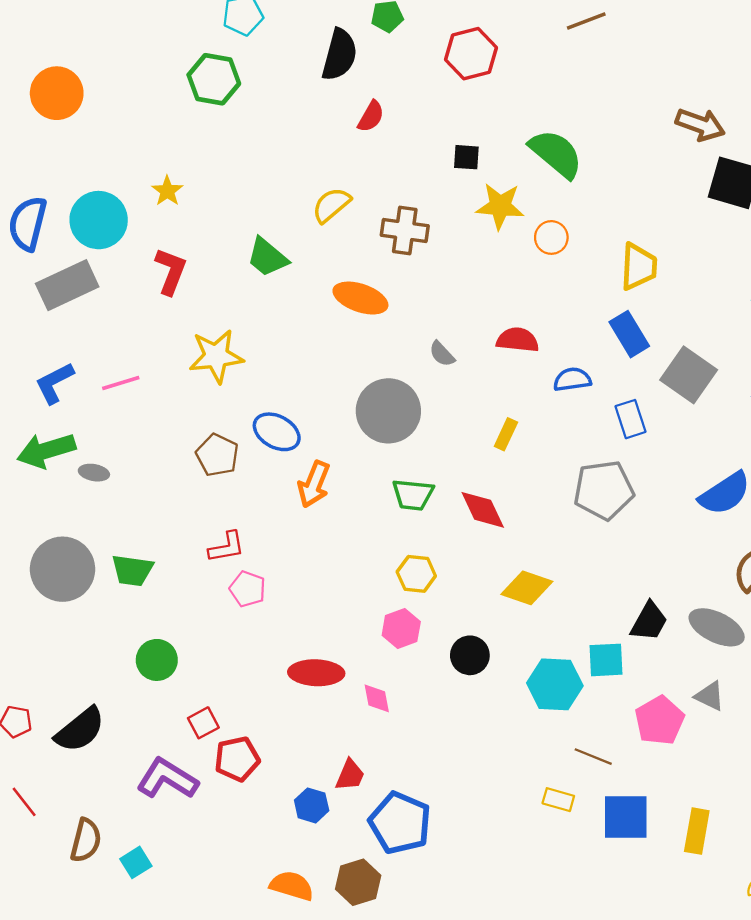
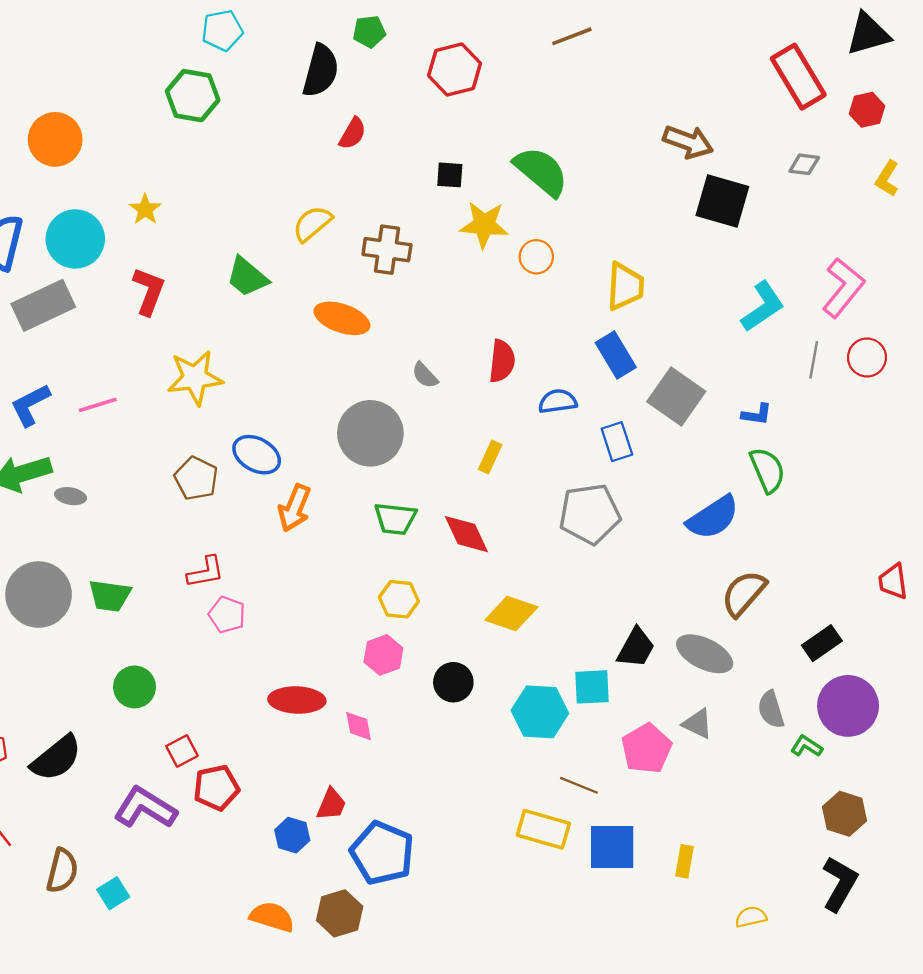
orange circle: (57, 93) -> (55, 139), moved
red semicircle: (518, 340) -> (502, 361), turned 90
yellow rectangle: (558, 800) -> (543, 829), size x1.6
yellow rectangle: (697, 831) -> (684, 861), size x0.7

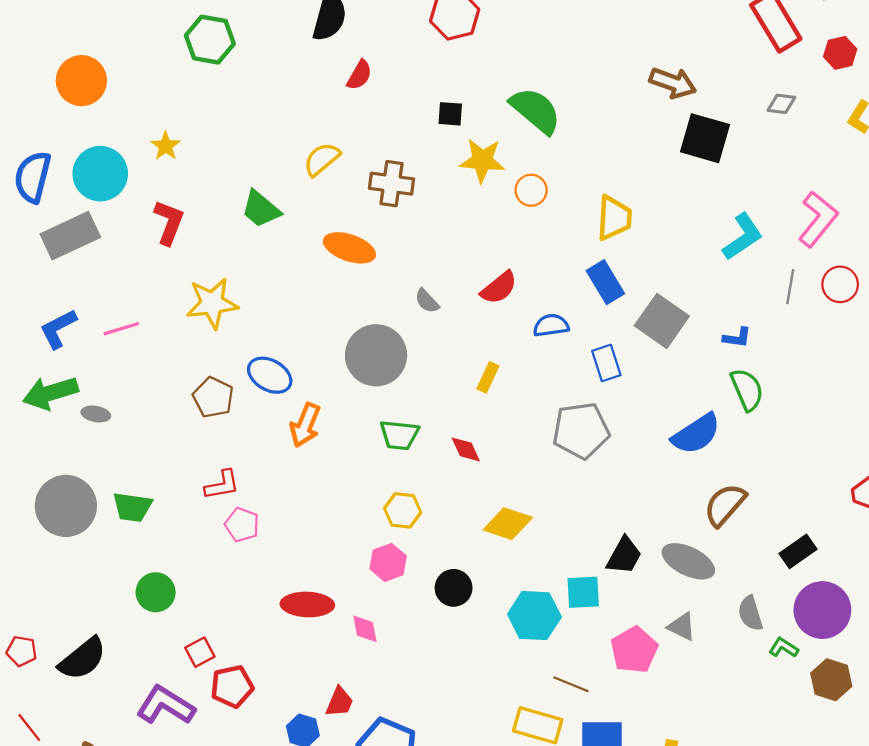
red semicircle: (502, 361) -> (499, 288), turned 45
red diamond: (466, 534) -> (466, 449), size x0.7
brown hexagon: (844, 814) -> (831, 680), moved

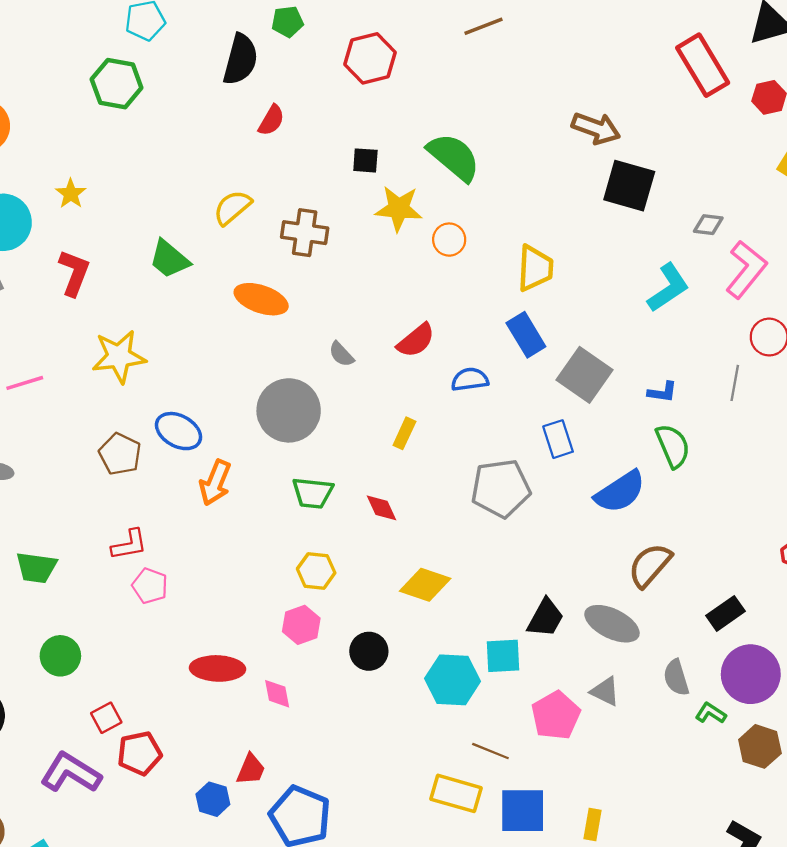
gray diamond: (781, 104) -> (708, 225), moved
gray line: (790, 287) -> (735, 383), moved
blue rectangle: (606, 363) -> (558, 439), moved

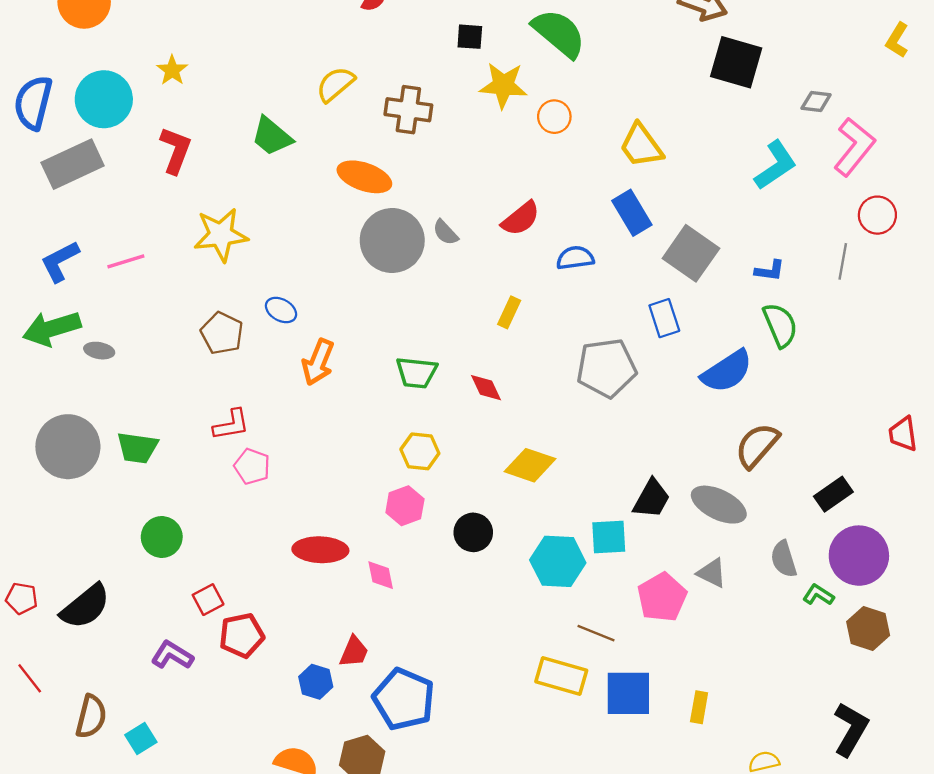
yellow trapezoid: (535, 268) -> (641, 146), turned 141
gray circle: (289, 410) -> (392, 241), moved
blue ellipse: (179, 431) -> (281, 310), size x0.7
purple L-shape: (71, 773) -> (172, 655), size x0.7

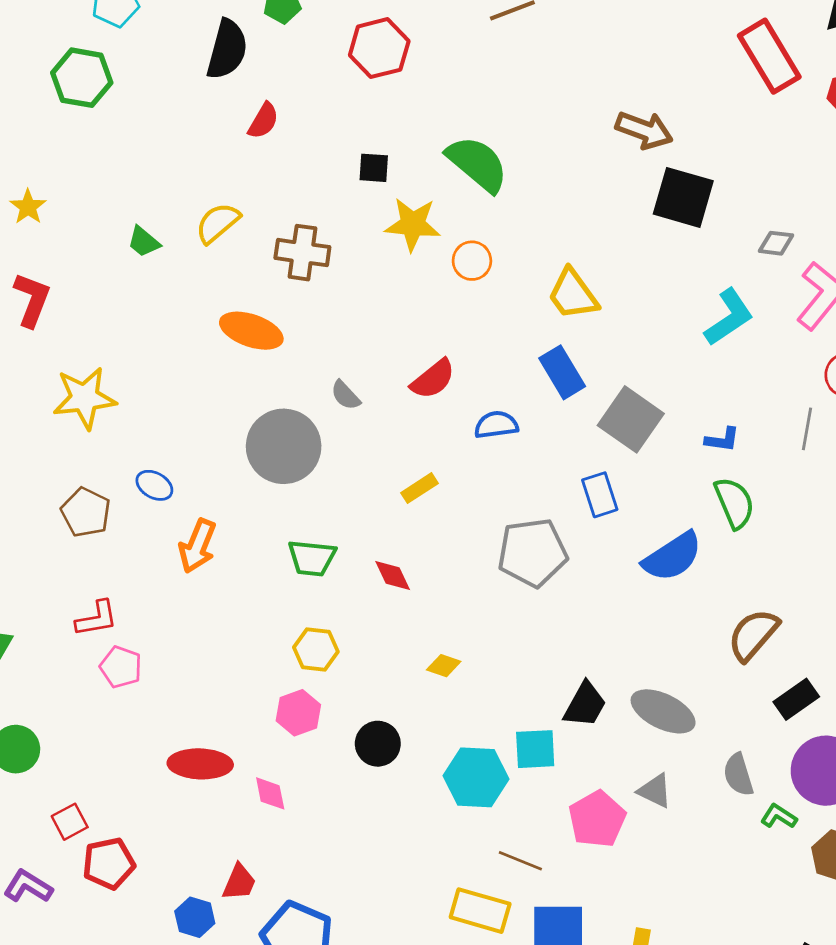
green trapezoid: (272, 136) -> (144, 242), moved, size x0.7
gray circle: (392, 241) -> (284, 446), moved
yellow rectangle: (509, 312) -> (419, 488), turned 32
brown semicircle: (757, 446) -> (753, 635), moved
yellow diamond: (530, 465) -> (444, 666), size x0.6

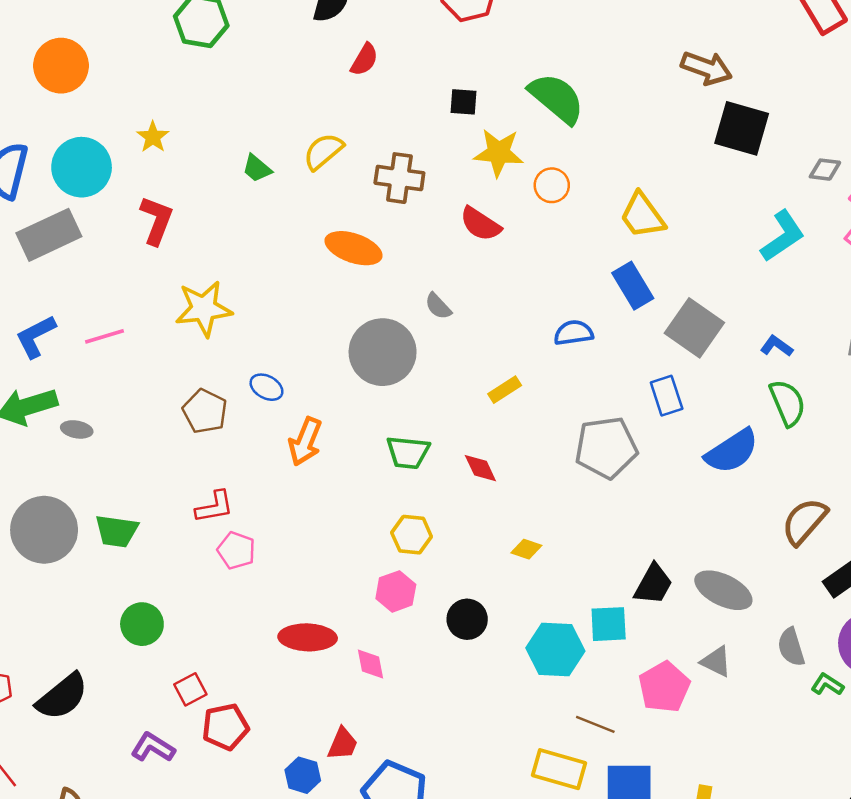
red semicircle: (433, 379) -> (480, 224), moved, turned 72
blue L-shape: (722, 440) -> (777, 346), turned -152

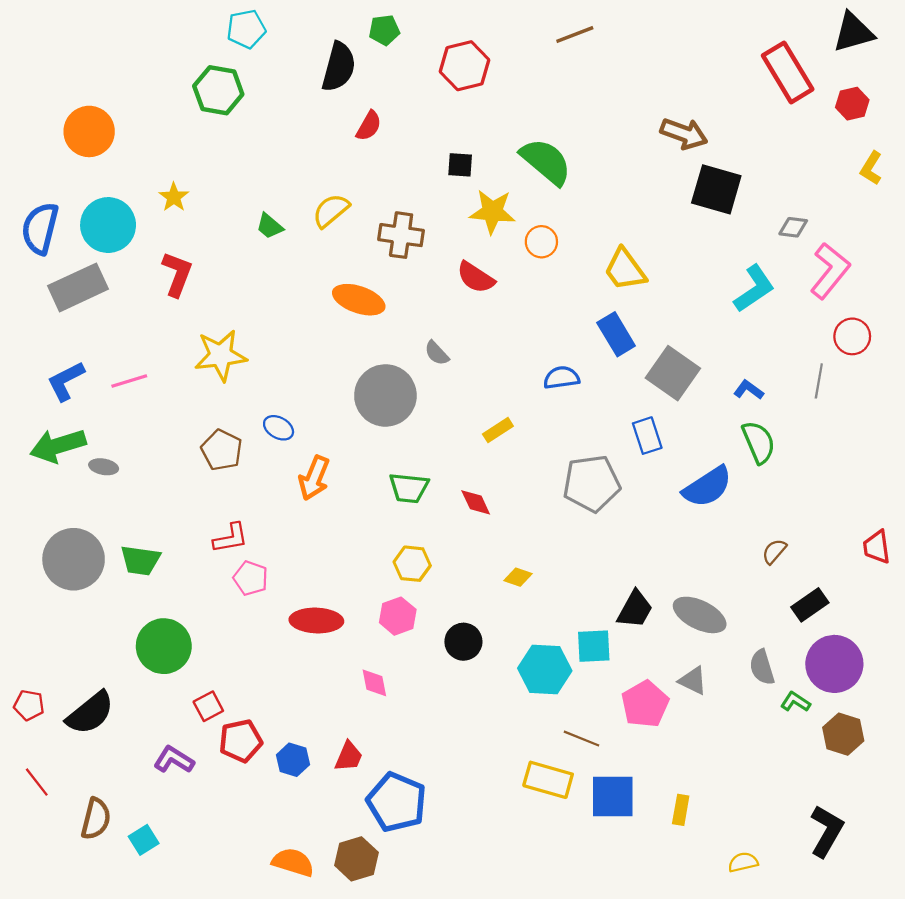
brown semicircle: (804, 521) -> (774, 551), size x0.6
green circle: (142, 624) -> (164, 646), size x1.4
red ellipse: (308, 637) -> (316, 620), moved
blue hexagon: (303, 775) -> (293, 760), moved

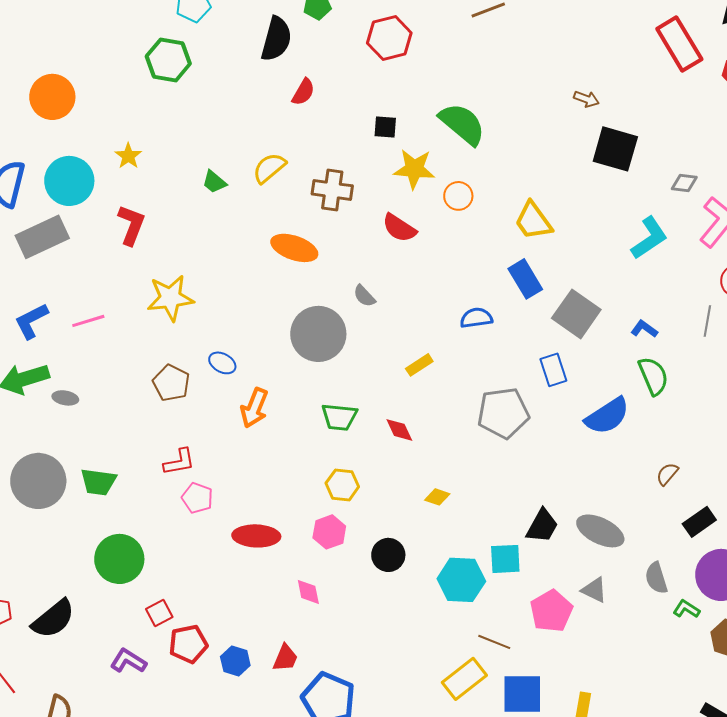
brown arrow: (684, 134) -> (586, 99), size x0.6
yellow rectangle: (548, 780) -> (464, 679), turned -54

